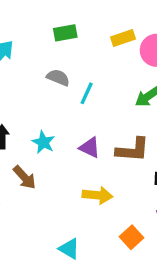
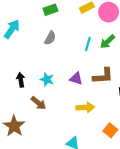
gray semicircle: (58, 78) -> (50, 38), turned 104
cyan line: (87, 93) -> (88, 44), moved

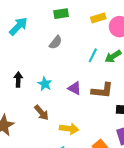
brown arrow: (38, 103) -> (42, 113), moved
yellow arrow: (85, 107) -> (69, 129), moved

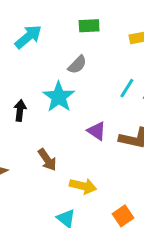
cyan star: (45, 84) -> (59, 97), moved, size x1.5

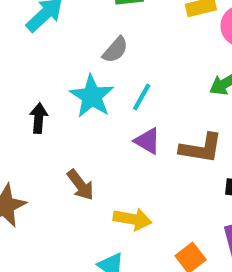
cyan line: (127, 88) -> (142, 97), moved

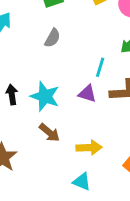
cyan star: (92, 96) -> (45, 96), moved
cyan line: (142, 97) -> (100, 67), moved

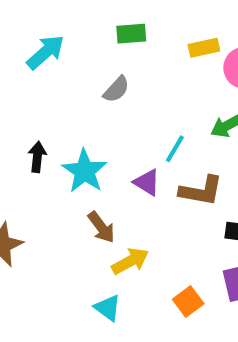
brown arrow: (49, 133) -> (101, 227), moved
yellow arrow: (89, 148) -> (130, 261), turned -40

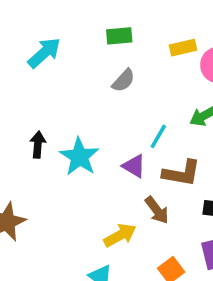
gray semicircle: (116, 89) -> (123, 80), moved
brown arrow: (101, 227) -> (157, 210), moved

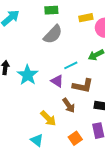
gray semicircle: (123, 80) -> (53, 34), size x1.5
cyan line: (158, 136) -> (71, 65), turned 32
yellow arrow: (120, 235) -> (48, 118), turned 72

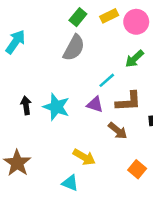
green rectangle: (51, 10) -> (78, 17), moved, turned -32
yellow arrow: (48, 118) -> (84, 157), moved
cyan triangle: (37, 140) -> (70, 183), moved

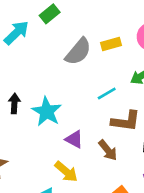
yellow rectangle: (109, 16) -> (111, 44), moved
green rectangle: (78, 17) -> (50, 14), moved
purple triangle: (95, 104) -> (74, 139), moved

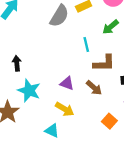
cyan line: (107, 93) -> (86, 44), turned -64
cyan star: (47, 112) -> (29, 90), moved

